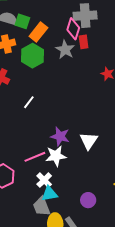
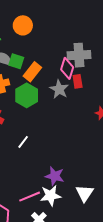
white triangle: (89, 141) -> (84, 193), moved

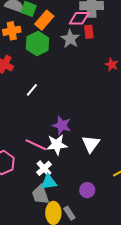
pink diamond: (67, 68) -> (79, 18), turned 70
pink line: (30, 197) -> (36, 145), turned 45

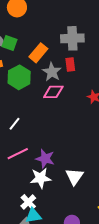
pink diamond: (79, 18) -> (53, 92), moved
orange rectangle: (44, 20) -> (38, 53), moved
pink line: (36, 145) -> (18, 154), moved, turned -50

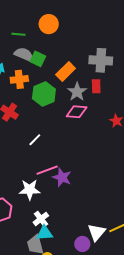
pink line: (18, 154) -> (47, 170), moved
white triangle: (75, 177) -> (97, 232), moved
white star: (41, 178) -> (30, 190), moved

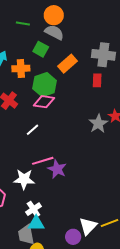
gray semicircle: (24, 54) -> (54, 32), moved
gray star: (77, 92) -> (98, 124), moved
pink diamond: (77, 112) -> (44, 102), moved

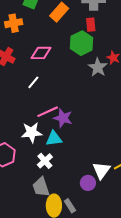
green hexagon: (45, 85) -> (82, 43), moved
cyan triangle: (36, 223) -> (54, 138), moved

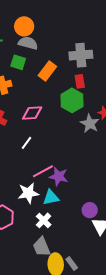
purple circle: (88, 183) -> (90, 210), moved

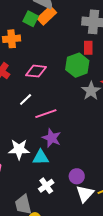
orange rectangle: (47, 71) -> (47, 16), moved
pink line: (43, 171) -> (46, 114), moved
white cross: (44, 220) -> (46, 186), moved

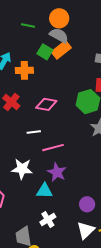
white line: (26, 100) -> (34, 132), turned 32
white star: (19, 149) -> (22, 169), moved
purple circle: (77, 176) -> (87, 204), moved

